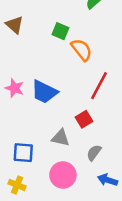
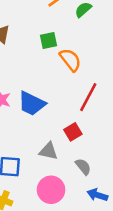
green square: (60, 31) -> (48, 40), turned -35
gray semicircle: (94, 153) -> (83, 167), turned 105

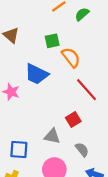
red line: (88, 97) -> (86, 90), turned -70
blue trapezoid: (32, 104) -> (37, 74), moved

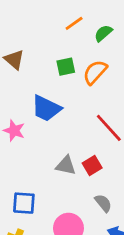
orange semicircle: (71, 57) -> (95, 72), moved, turned -100
gray triangle: (52, 136) -> (66, 165), moved

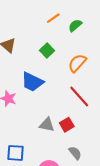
green square: (66, 67) -> (47, 51), turned -32
orange semicircle: (95, 72) -> (77, 63), moved

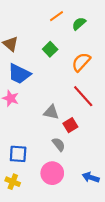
blue trapezoid: (32, 82) -> (19, 74), moved
gray triangle: (47, 125) -> (51, 112), moved
gray semicircle: (75, 153) -> (59, 144), moved

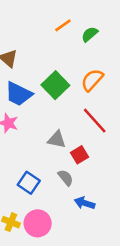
green square: (50, 49) -> (55, 85), moved, size x1.5
blue square: (18, 154) -> (29, 183), moved, turned 30
pink circle: (52, 173) -> (38, 223), moved
blue arrow: (91, 177) -> (85, 203), moved

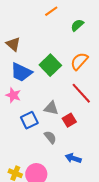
orange line: (63, 25) -> (51, 11), moved
gray semicircle: (66, 178) -> (50, 137), moved
blue square: (29, 183) -> (29, 120), moved, turned 30

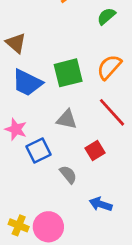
green square: (50, 65) -> (68, 73), turned 30
pink star: (13, 95) -> (16, 129), moved
gray triangle: (51, 108) -> (67, 119), moved

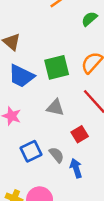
blue square: (38, 150) -> (31, 151), moved
blue arrow: (101, 204) -> (76, 168), moved, turned 54

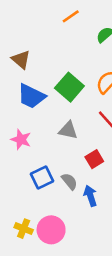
green square: (57, 67) -> (69, 87), turned -35

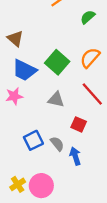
pink star: (21, 139) -> (14, 96), moved, turned -30
red square: (94, 159) -> (79, 124), turned -35
yellow cross: (24, 229) -> (18, 184), turned 35

